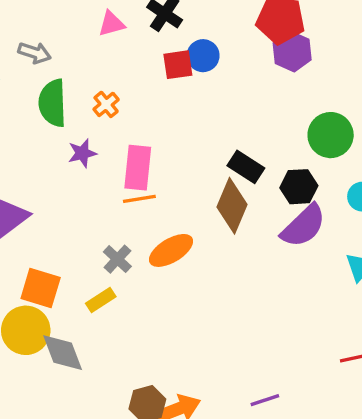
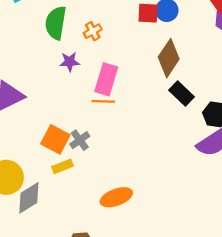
brown diamond: (232, 206) -> (169, 58), moved
orange ellipse: (171, 250) -> (116, 197), moved
orange square: (41, 288) -> (55, 139), moved
gray diamond: (63, 353) -> (29, 198), turned 68

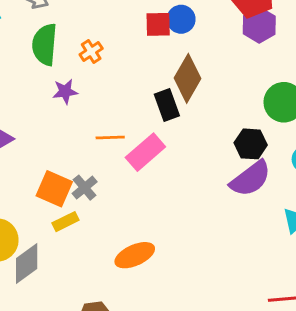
pink rectangle: (106, 79) -> (145, 152), moved, turned 36
black rectangle: (181, 93) -> (167, 105), moved, turned 30

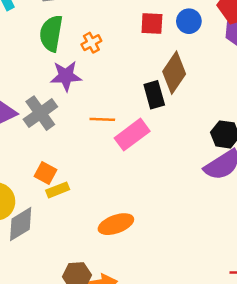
blue circle: (181, 19) -> (189, 21), moved
purple star: (65, 91) -> (66, 76), size x1.4
gray cross: (85, 188) -> (40, 113), moved, size x1.5
orange square: (54, 189) -> (46, 173), moved, size x0.7

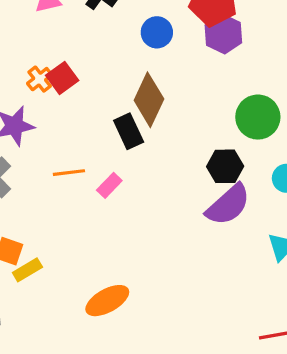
red square: (152, 24) -> (62, 78), moved, turned -30
pink rectangle: (132, 135) -> (109, 185), size x0.6

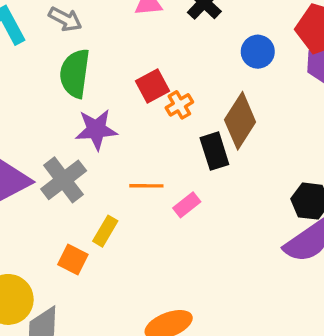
orange cross: (40, 79) -> (179, 105), moved
yellow rectangle: (27, 270) -> (105, 231), moved, turned -36

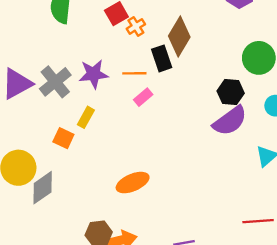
purple star: (96, 129) -> (93, 74), moved
orange line: (146, 186) -> (134, 73), moved

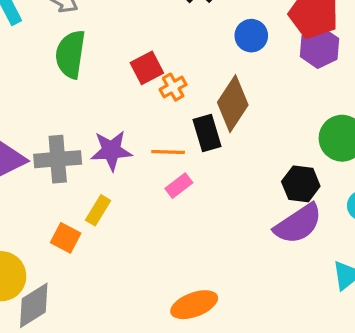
gray cross: (55, 82) -> (58, 159), turned 32
orange ellipse: (133, 183) -> (194, 305), moved

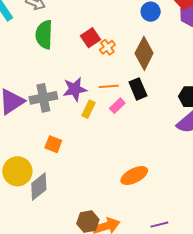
black rectangle: (207, 133) -> (138, 89), moved
yellow rectangle: (98, 210) -> (89, 109), moved

